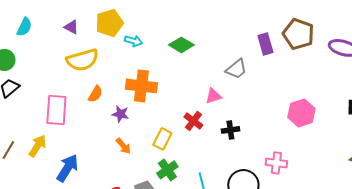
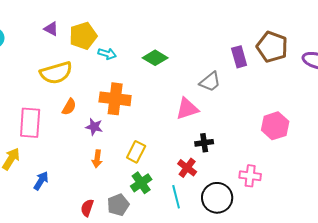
purple triangle: (71, 27) -> (51, 29), moved
pink triangle: (213, 96) -> (187, 109), size x1.4
red cross: (193, 121) -> (187, 168), moved
orange arrow: (123, 146) -> (97, 159), turned 48
blue arrow: (67, 168) -> (41, 181), size x0.7

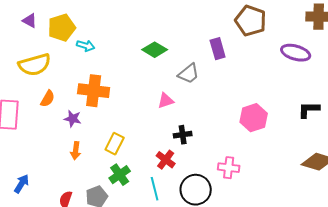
brown pentagon: (272, 47) -> (251, 21), moved
green diamond: (155, 58) -> (155, 50), moved
pink triangle: (187, 109) -> (166, 101), size x0.7
blue arrow: (41, 181) -> (22, 184), moved

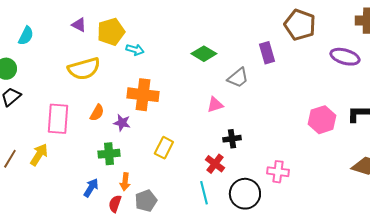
orange semicircle: (48, 99) -> (97, 113), moved
pink hexagon: (254, 118) -> (322, 120), moved
orange arrow: (76, 151) -> (125, 182), moved
green cross: (120, 175) -> (109, 154), moved, turned 30
blue arrow: (22, 184) -> (91, 188), moved

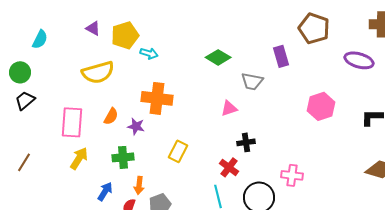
gray trapezoid: (238, 78) -> (252, 81), turned 50
pink hexagon: (322, 120) -> (321, 106), moved
yellow arrow: (39, 155) -> (79, 158), moved

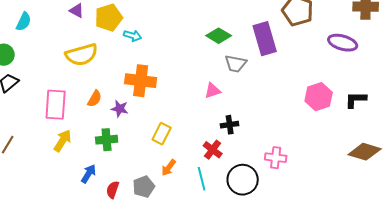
purple rectangle: (281, 56) -> (265, 39), size x1.5
green diamond: (218, 57) -> (219, 36), moved
pink hexagon: (321, 106) -> (319, 97), moved
orange arrow: (139, 185) -> (169, 168), moved, turned 30

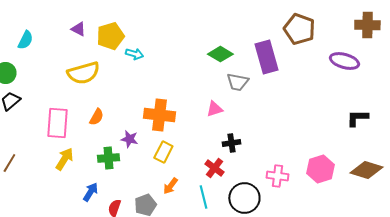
orange cross: (141, 81) -> (159, 115), moved
pink hexagon: (319, 97) -> (320, 169), moved
purple star: (120, 109) -> (129, 139), moved

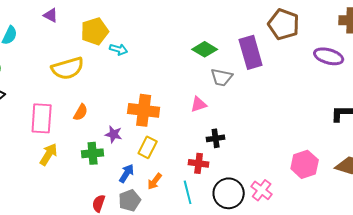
purple triangle: (78, 29) -> (51, 15), moved
red cross: (214, 168) -> (199, 163), turned -30
pink cross: (277, 176) -> (262, 190), moved, turned 30
blue arrow: (90, 192) -> (127, 173), moved

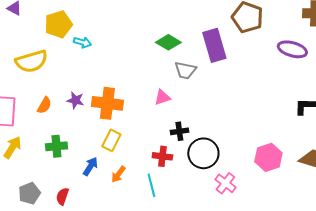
purple star: (114, 134) -> (75, 100), moved
black circle: (229, 193) -> (203, 153), moved
gray pentagon: (130, 200) -> (29, 193), moved

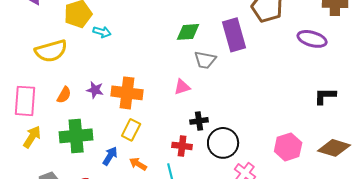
green diamond: (168, 42) -> (188, 32), turned -35
green cross: (56, 146) -> (76, 136), size x1.5
orange arrow: (118, 174) -> (138, 164), turned 84

